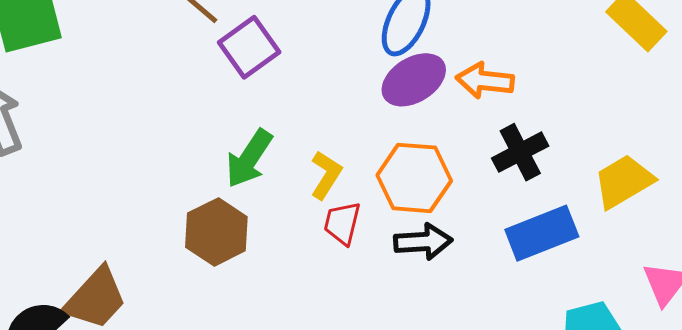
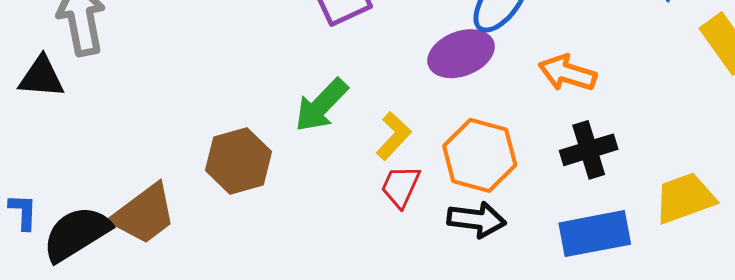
purple ellipse: (414, 80) -> (461, 54), moved
brown hexagon: (216, 232) -> (238, 161), moved

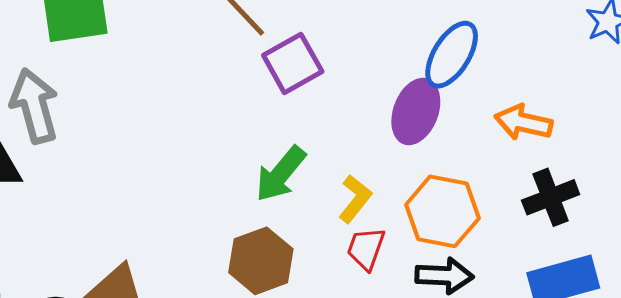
purple ellipse: (461, 54) -> (416, 111), turned -44
brown hexagon: (238, 161) -> (261, 261), moved

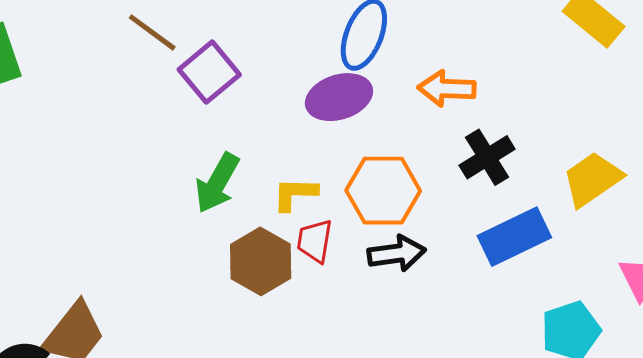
purple ellipse: (416, 111) -> (339, 97), turned 62
yellow L-shape: (355, 199) -> (295, 194), turned -117
brown hexagon: (261, 261) -> (261, 261), moved

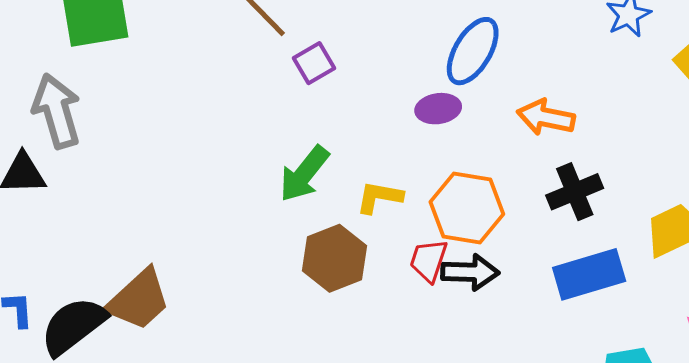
purple square: (209, 72) -> (314, 63), size x0.7
purple ellipse: (339, 97) -> (438, 109), size x0.7
red trapezoid: (315, 241) -> (429, 260), moved

